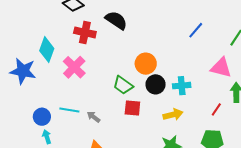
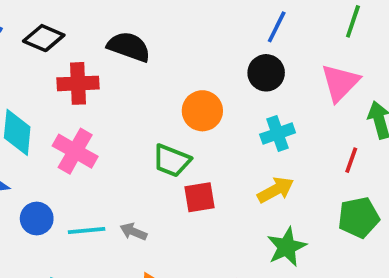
pink triangle: (221, 68) -> (340, 83), turned -45
black circle: (156, 84) -> (266, 73), moved
blue circle: (42, 117) -> (37, 219), moved

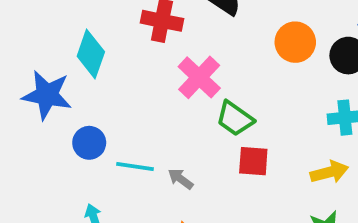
orange circle: (202, 111) -> (295, 42), moved
pink cross: (75, 151) -> (199, 77), moved

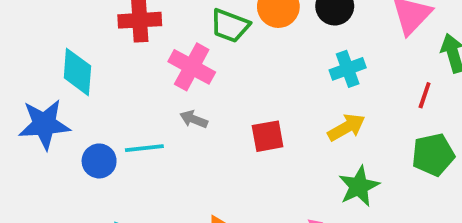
green trapezoid: (235, 119) -> (230, 26), moved
cyan line: (135, 167) -> (144, 148), moved
gray arrow: (181, 179) -> (194, 119), moved

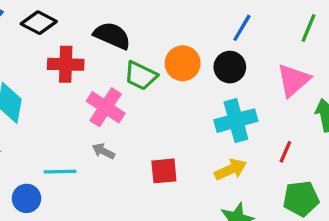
cyan cross: (348, 69) -> (236, 121), size x1.4
red line: (425, 95) -> (285, 152), moved
blue circle: (99, 161) -> (26, 198), moved

